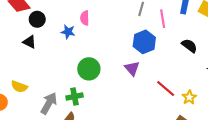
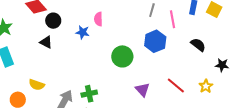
purple triangle: (132, 68) -> (143, 90), moved
green circle: (89, 69) -> (122, 56), moved
yellow star: (189, 97) -> (206, 86), moved

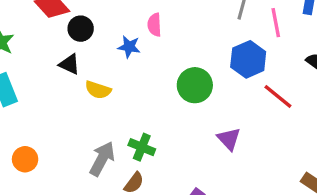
yellow semicircle: (37, 85) -> (98, 90), moved
red line: (176, 86) -> (278, 96), moved
green cross: (89, 94) -> (142, 147), turned 35

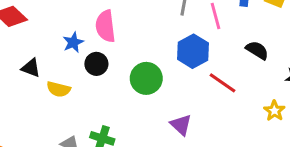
pink semicircle: (154, 25) -> (105, 26), size x1.5
black circle: (81, 29) -> (96, 64), moved
blue star: (129, 47) -> (73, 42), moved, turned -30

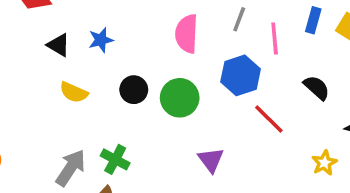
pink semicircle: (105, 26) -> (187, 34), moved
black circle: (96, 64) -> (134, 90), moved
black triangle: (31, 68) -> (59, 45), moved

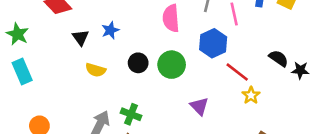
black triangle: (59, 45) -> (81, 38), turned 30
black semicircle: (317, 88) -> (279, 58), moved
yellow star: (324, 163) -> (251, 95), moved

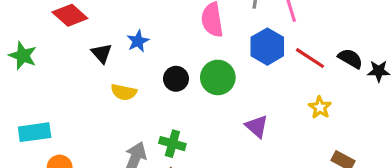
cyan rectangle: (22, 72) -> (35, 132), moved, turned -70
red line: (237, 72) -> (310, 58), moved

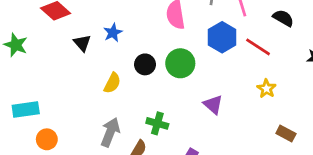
black semicircle: (350, 59) -> (283, 18), moved
yellow semicircle: (124, 92) -> (112, 83), moved, turned -75
green cross: (172, 144) -> (157, 123), moved

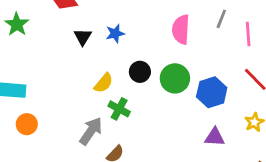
blue hexagon: (222, 37) -> (212, 92), moved
purple triangle: (213, 105) -> (215, 137), moved, turned -50
green cross: (157, 123) -> (119, 109), moved

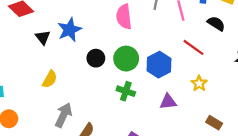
blue star: (115, 33) -> (69, 30), size x1.5
yellow semicircle: (104, 83) -> (50, 79), moved
green cross: (119, 109) -> (126, 91), moved

